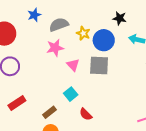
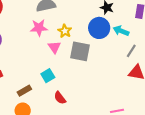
yellow star: (83, 33) -> (65, 31), moved
blue circle: (104, 40) -> (99, 28), moved

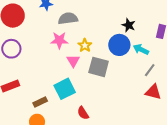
cyan square: (48, 76) -> (65, 89), size x1.5
red semicircle: (60, 98) -> (83, 113), moved

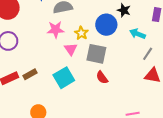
blue circle: (119, 45) -> (106, 25), moved
brown rectangle: (40, 102) -> (30, 74), moved
red semicircle: (83, 113) -> (102, 77), moved

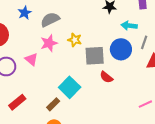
blue circle: (106, 25) -> (121, 49), moved
pink triangle: (71, 49) -> (31, 59), moved
brown rectangle: (30, 74) -> (53, 104), moved

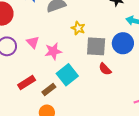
pink star: (49, 43) -> (53, 51), moved
red rectangle: (17, 102) -> (27, 82), moved

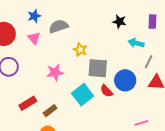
pink triangle: (33, 42) -> (34, 38), moved
blue circle: (123, 43) -> (125, 80), moved
cyan square: (67, 75) -> (83, 95), moved

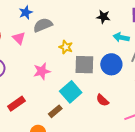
blue star: (34, 16) -> (26, 12), moved
blue circle: (125, 80) -> (111, 64), moved
red semicircle: (106, 91) -> (102, 100), moved
brown rectangle: (50, 111) -> (55, 111), moved

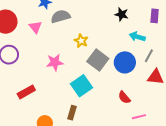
gray square: (84, 65) -> (98, 60), turned 30
red semicircle: (102, 100) -> (124, 97), moved
brown rectangle: (55, 111) -> (72, 113), moved, turned -40

